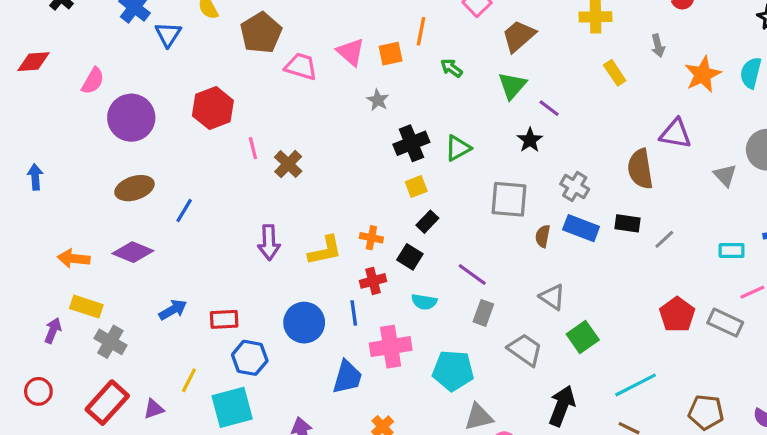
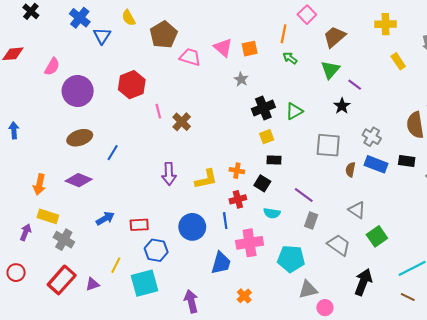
orange line: (421, 31) -> (284, 34), moved
black rectangle: (427, 222) -> (274, 160), turned 48
orange arrow: (74, 259) -> (39, 184), turned -84

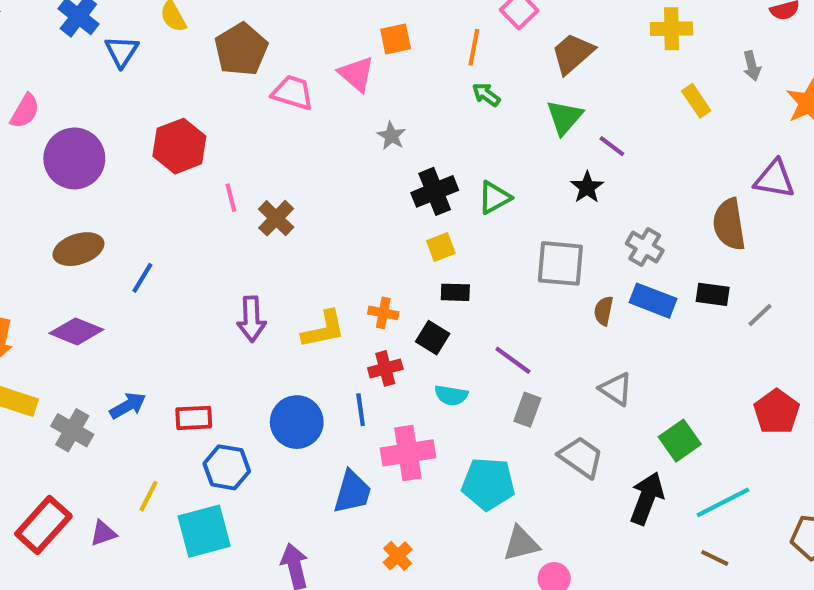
orange square: (250, 49) -> (396, 39), moved
green square: (377, 236) -> (680, 441), moved
gray cross: (64, 240) -> (72, 430), moved
black arrow: (363, 282) -> (647, 498), moved

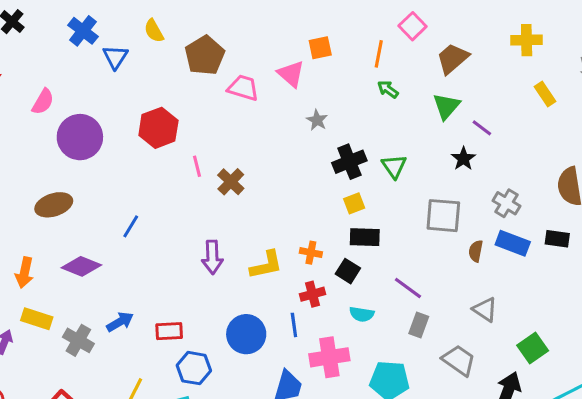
green triangle: (494, 198) -> (394, 166), turned -36
brown ellipse: (78, 249) -> (54, 205), moved
black rectangle: (455, 292) -> (365, 237), size x1.4

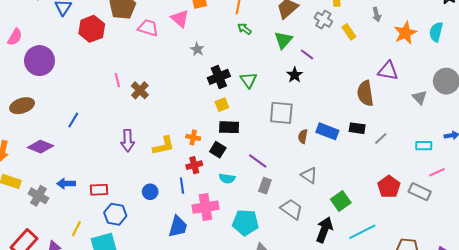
red hexagon: (158, 128) -> (92, 29), moved
gray cross: (506, 203) -> (323, 20), moved
blue arrow: (120, 322) -> (66, 184), turned -150
blue circle: (246, 334) -> (150, 192), size x0.6

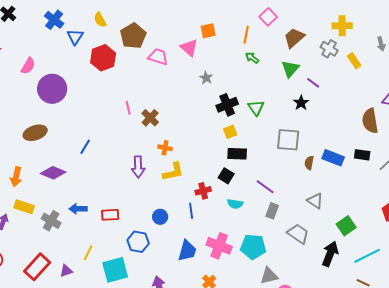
orange cross: (193, 137) -> (165, 148), moved
pink cross: (205, 207) -> (219, 246), moved, turned 30
blue hexagon: (115, 214) -> (138, 242), moved

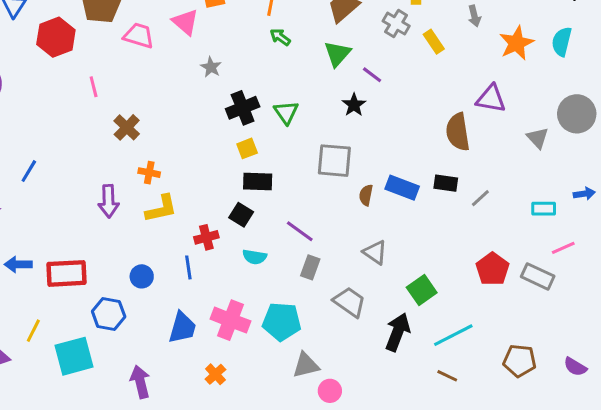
pink line: (128, 108) -> (94, 87), moved
red rectangle: (110, 215) -> (66, 273), size x1.5

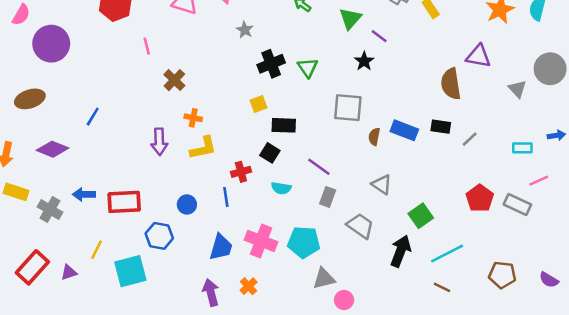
yellow square: (247, 148) -> (259, 104), moved
purple arrow: (140, 382) -> (211, 292), moved

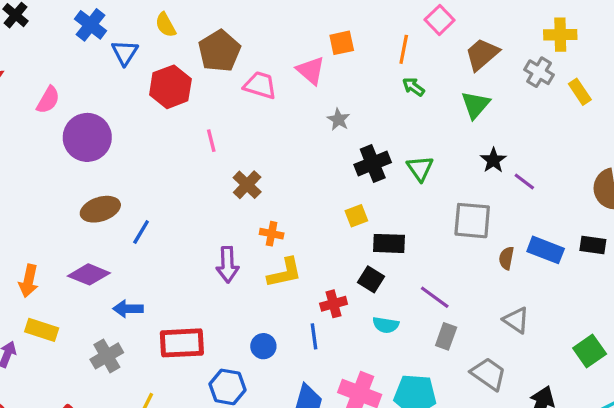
purple line: (379, 36) -> (524, 181), moved
brown ellipse: (30, 99) -> (100, 209), moved
blue arrow: (84, 194) -> (128, 309), moved
gray cross: (50, 210) -> (107, 356), moved, turned 30
green square: (421, 216) -> (590, 351), moved

